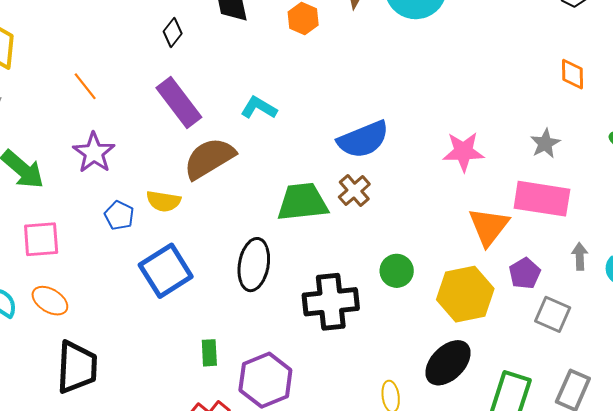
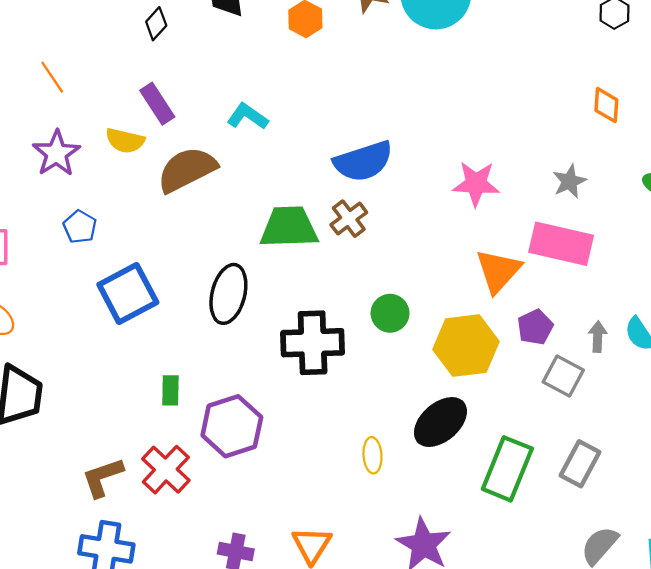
purple rectangle: (179, 102) -> (157, 104), size x0.7
yellow semicircle: (164, 201) -> (125, 141), moved
gray arrow: (580, 256) -> (598, 337), moved

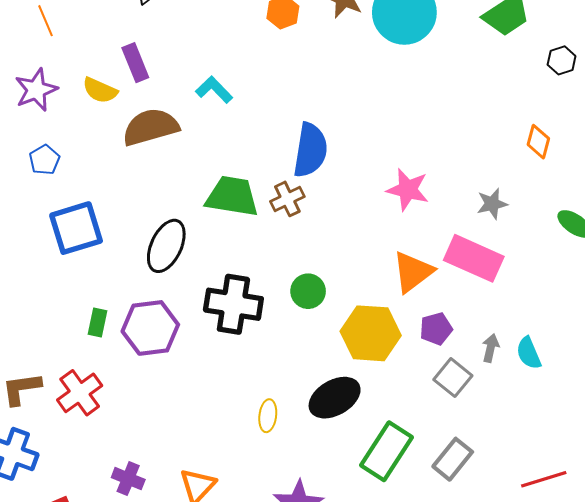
blue semicircle: (363, 161) -> (310, 150), turned -74
purple hexagon: (232, 426) -> (150, 328), moved

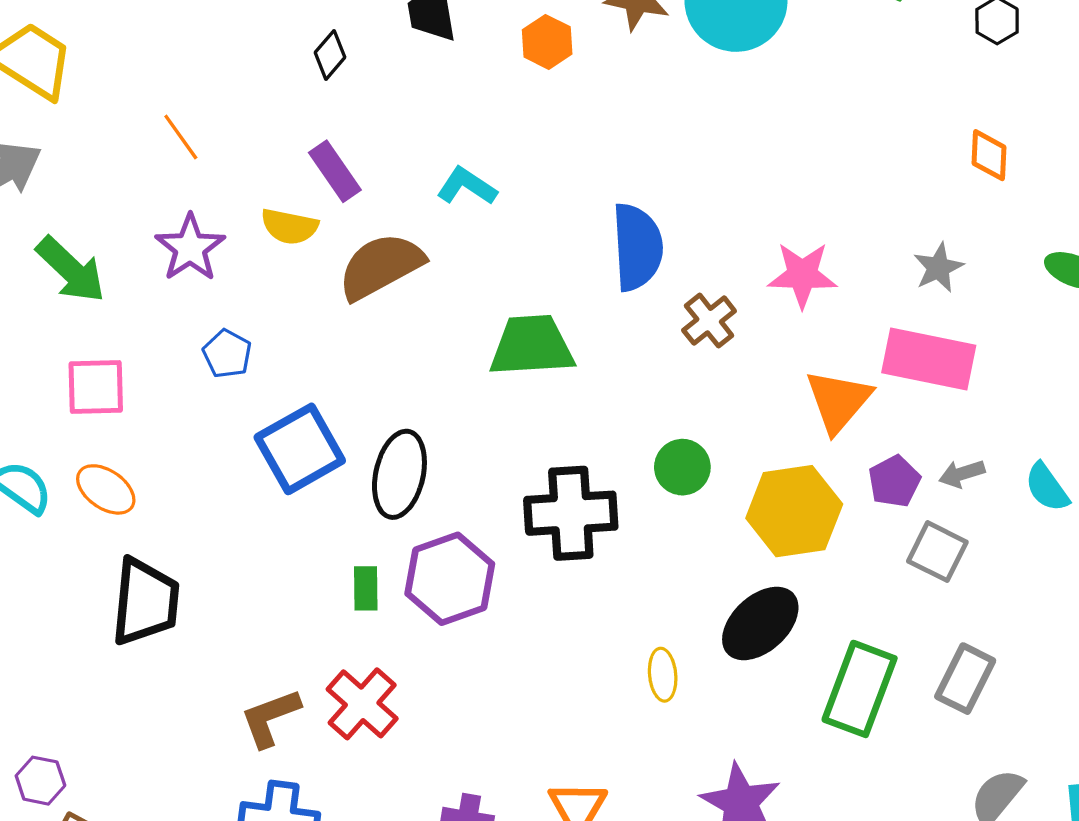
brown cross: (287, 199) -> (709, 321), moved
black ellipse: (166, 246) -> (399, 474), moved
gray arrow: (491, 348) -> (962, 474), moved, turned -108

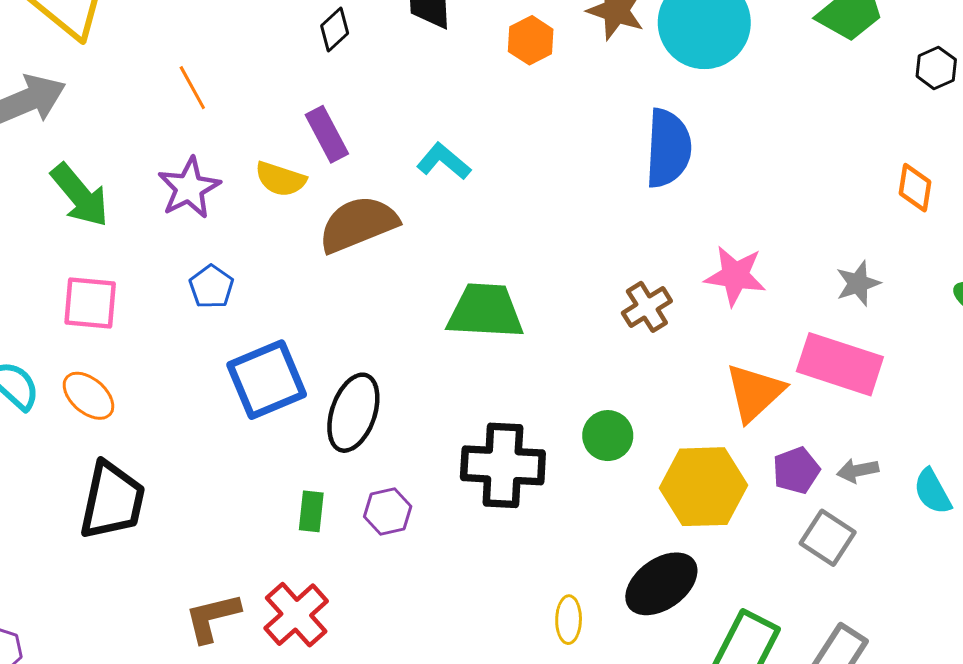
blue semicircle: (637, 247) -> (668, 148), moved
purple hexagon: (450, 579) -> (388, 512), size x0.6

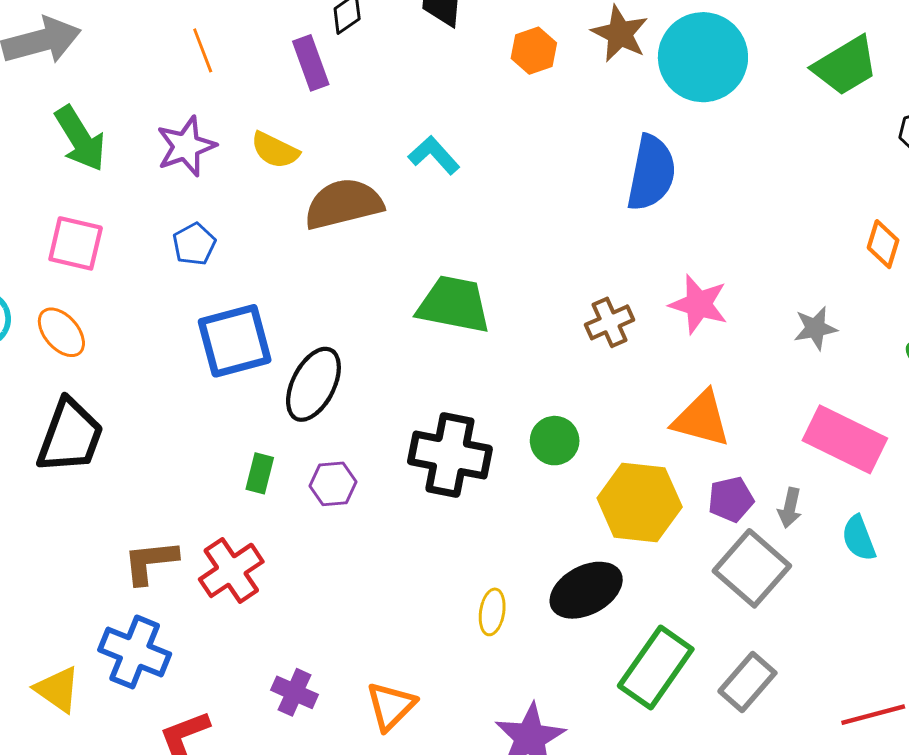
purple rectangle: (327, 134) -> (311, 63), moved
pink rectangle: (840, 364) -> (845, 439), moved
orange triangle: (755, 392) -> (701, 419), turned 50
gray arrow: (858, 470) -> (790, 508), turned -75
gray square: (828, 538) -> (752, 568), size x1.4

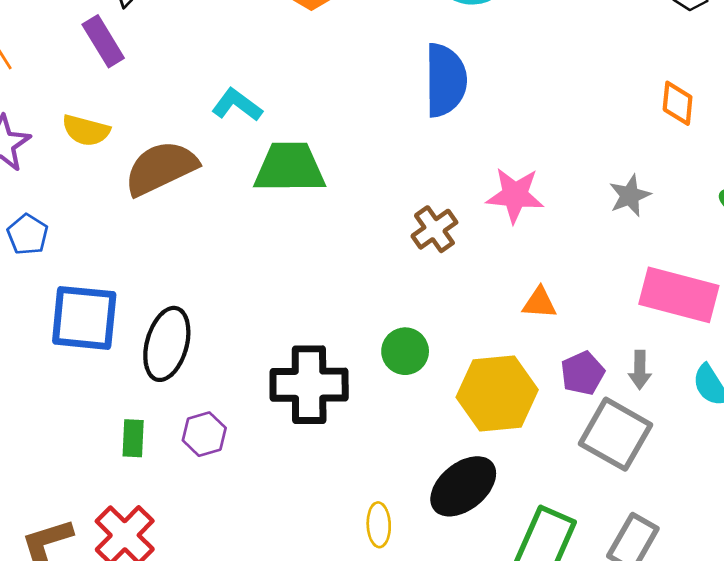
green trapezoid: (454, 305) -> (290, 168), moved
blue square: (235, 341) -> (84, 318), turned 32
orange triangle: (701, 419) -> (539, 303), size x0.6

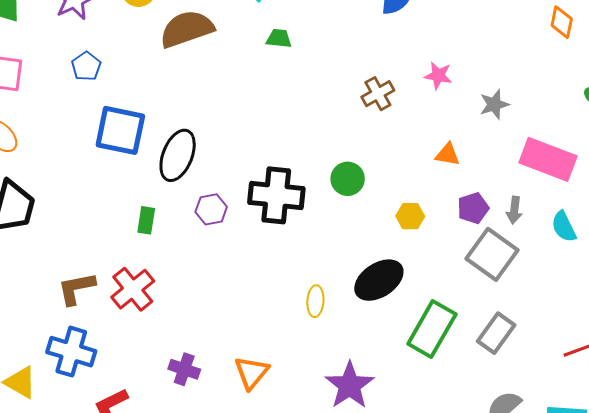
green trapezoid: (290, 168) -> (279, 38), size x0.5
pink star: (515, 195) -> (438, 75), size x0.7
gray star: (630, 196) -> (494, 104), moved
yellow hexagon: (497, 393) -> (410, 216), size x0.5
purple hexagon: (204, 434) -> (211, 209), moved

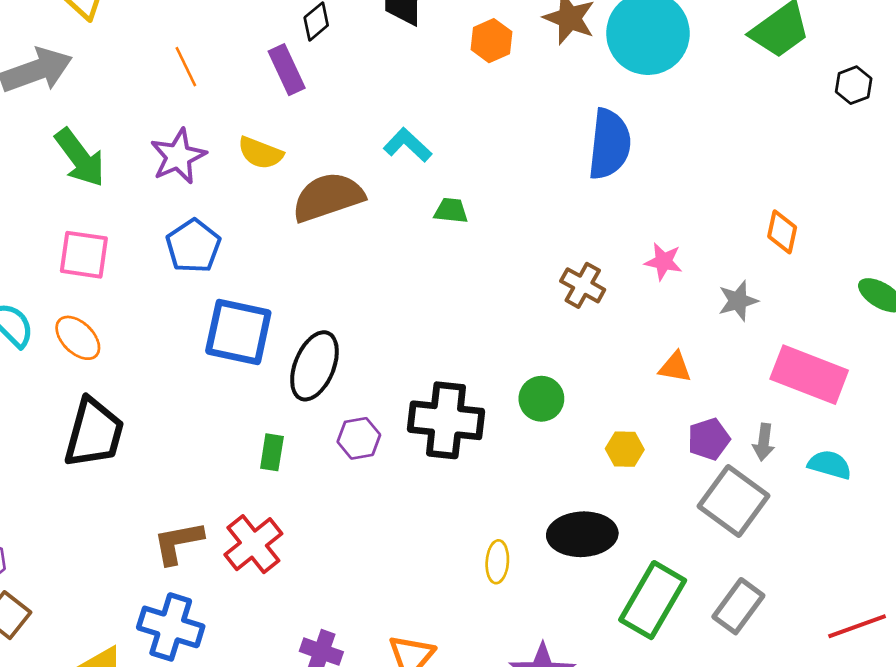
orange diamond: (562, 22) -> (782, 232), moved
blue pentagon: (86, 66) -> (193, 246), size x1.4
brown cross: (378, 94) -> (583, 285), turned -32
cyan semicircle: (564, 227) -> (830, 465), turned 132
black ellipse: (379, 280) -> (582, 534), turned 30

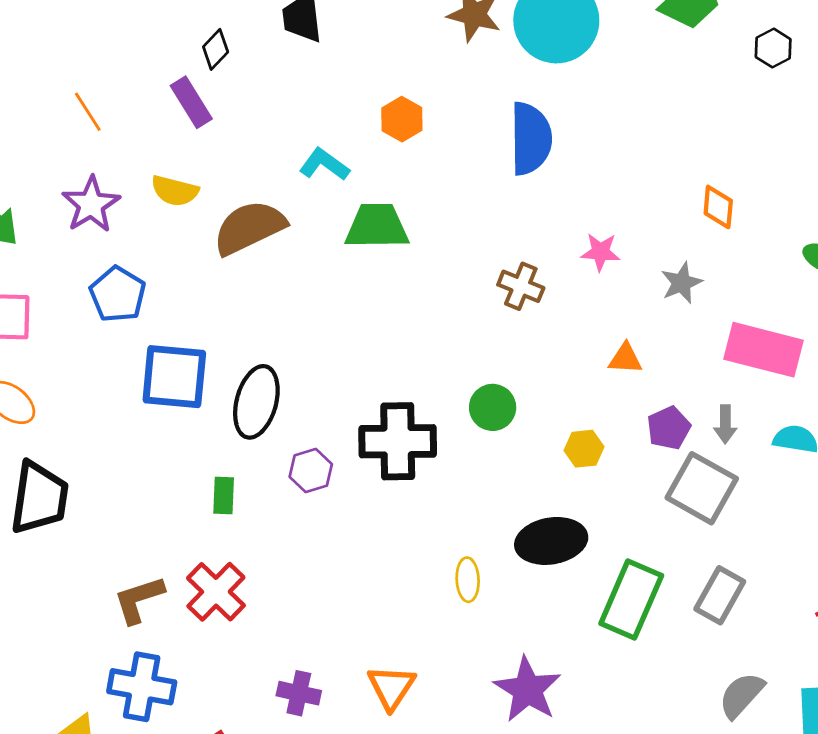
orange hexagon: (491, 41) -> (402, 119), moved
green trapezoid: (451, 211) -> (377, 226), size x1.8

